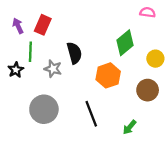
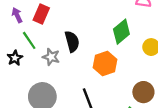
green line: (30, 52) -> (29, 40), turned -36
brown circle: (148, 90) -> (143, 92), moved

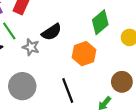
black semicircle: (72, 42) -> (51, 32), turned 72

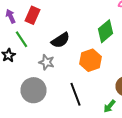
gray star: (31, 47) -> (46, 62), moved

